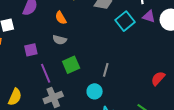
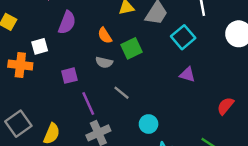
purple triangle: (149, 16) -> (187, 75), moved
green square: (71, 65) -> (131, 48), moved
gray line: (106, 70) -> (121, 93), moved, turned -64

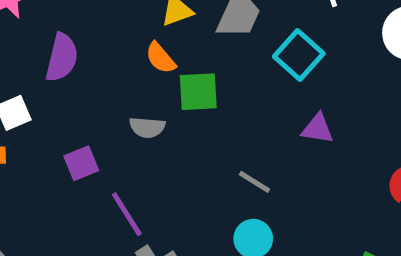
orange semicircle: (105, 35) -> (161, 58), moved
green square: (131, 48) -> (198, 92), turned 30
gray line: (121, 93) -> (254, 182), moved

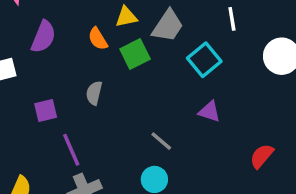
orange semicircle: (161, 58) -> (98, 39), moved
green square: (198, 92) -> (135, 54), moved, turned -32
gray semicircle: (147, 127) -> (94, 93), turned 90

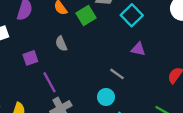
gray semicircle: (94, 93) -> (61, 44), turned -32
gray line: (161, 141) -> (117, 74), moved

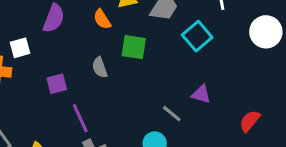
green square: (86, 16) -> (134, 47), moved, turned 36
purple triangle: (138, 49) -> (201, 94), moved

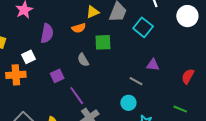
orange semicircle: (102, 19) -> (79, 28), turned -64

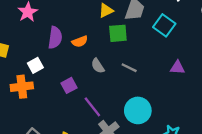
orange semicircle: (79, 28) -> (80, 41), moved
green square: (103, 42) -> (118, 33), moved
gray line: (136, 81) -> (129, 68), moved
cyan circle: (128, 103) -> (138, 110), moved, size x1.5

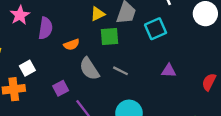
cyan square: (164, 25) -> (156, 29), turned 30
purple semicircle: (55, 38) -> (45, 28), moved
gray semicircle: (98, 66) -> (89, 69), size x1.5

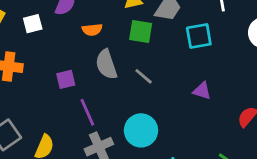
white square: (27, 68) -> (33, 24), moved

